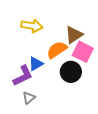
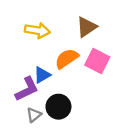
brown triangle: (74, 35) -> (87, 27), moved
black circle: (71, 72) -> (58, 107), moved

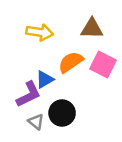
brown triangle: (87, 27) -> (92, 29), turned 35
gray triangle: (34, 115) -> (36, 122), turned -42

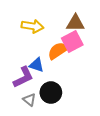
pink square: (103, 65) -> (72, 41), moved, turned 35
blue triangle: (45, 79) -> (37, 65), turned 49

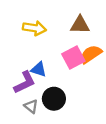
pink square: (72, 41) -> (73, 57), moved
orange semicircle: (58, 51) -> (91, 54), moved

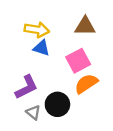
orange semicircle: (91, 54) -> (86, 84), moved
blue triangle: (39, 69) -> (41, 48), moved

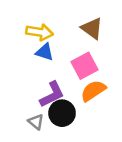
brown triangle: (85, 26) -> (92, 28), turned 35
purple L-shape: (26, 87) -> (52, 94), moved

